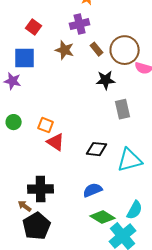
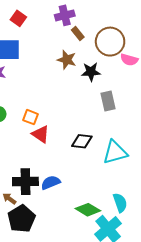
brown rectangle: (97, 49) -> (78, 34), moved
brown star: (65, 50) -> (67, 60), moved
blue semicircle: (93, 190) -> (51, 183), moved
cyan semicircle: (135, 210) -> (120, 203), turned -48

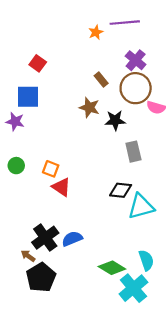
purple cross: (65, 15) -> (136, 60), moved, turned -36
black diamond: (82, 141) -> (121, 190), moved
black cross: (25, 182) -> (45, 238), turned -35

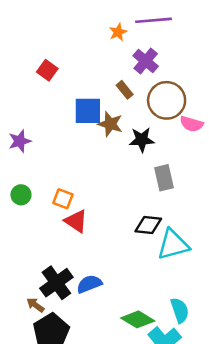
purple cross: (136, 60) -> (146, 61), moved
blue square: (28, 97) -> (88, 111), moved
purple star: (15, 121) -> (20, 141), turned -30

